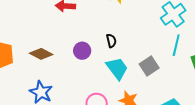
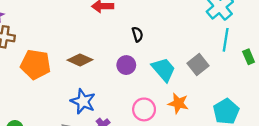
black semicircle: (111, 41) -> (137, 34), moved
purple circle: (82, 51) -> (126, 65), moved

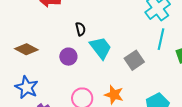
cyan trapezoid: (164, 70) -> (101, 48), moved

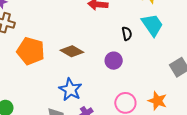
cyan trapezoid: (101, 48) -> (152, 25), moved

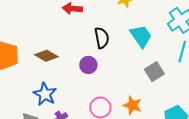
cyan trapezoid: (152, 25) -> (141, 36), moved
black semicircle: (127, 34) -> (102, 38), size x1.5

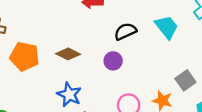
black semicircle: (102, 38) -> (125, 31), turned -100
gray square: (154, 72) -> (185, 80), moved

